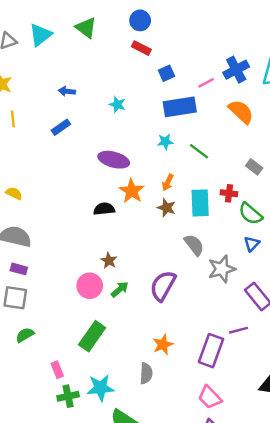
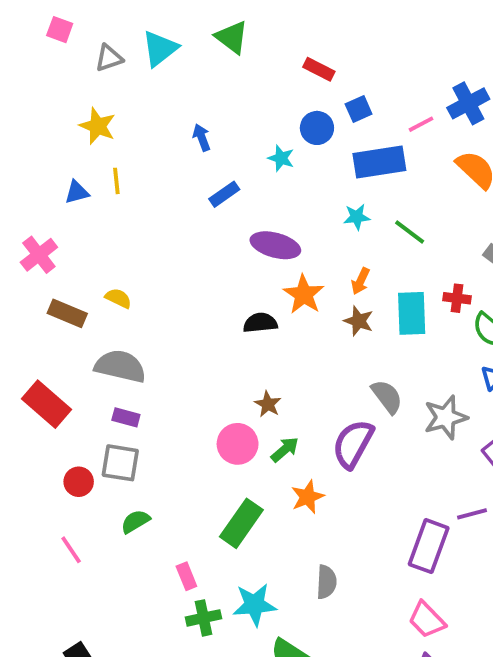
blue circle: (140, 20) -> (317, 128), moved
blue arrow: (67, 91) -> (202, 137), turned 63
blue rectangle: (61, 127) -> (224, 194), moved
gray semicircle: (194, 245) -> (387, 397), moved
orange star: (163, 345) -> (308, 497), moved

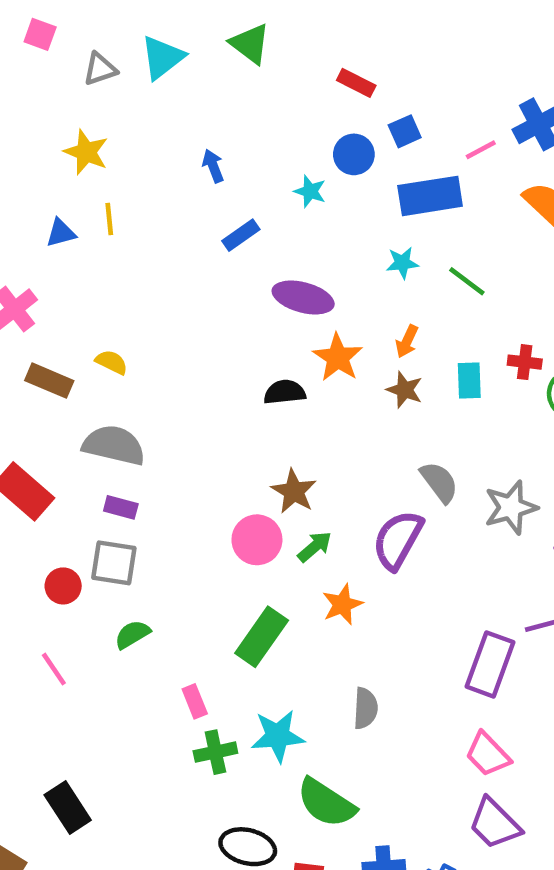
cyan rectangle: (412, 313) -> (469, 381), size x0.7
brown star: (268, 404) -> (294, 491), size x1.4

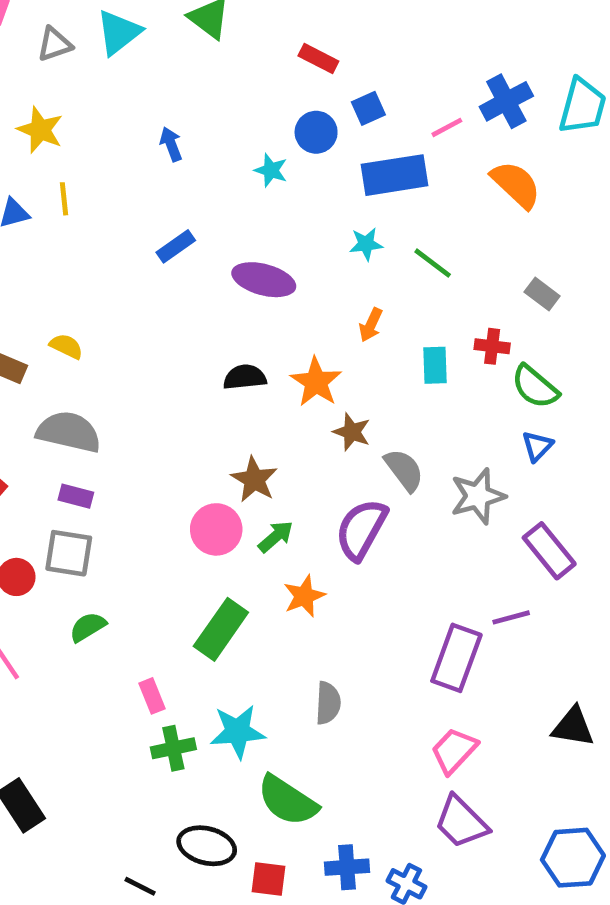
blue rectangle: (241, 235) -> (176, 246), moved
orange star: (338, 357) -> (316, 382), moved
brown star: (405, 390) -> (352, 432), moved
pink trapezoid: (488, 754) -> (454, 751), turned 87

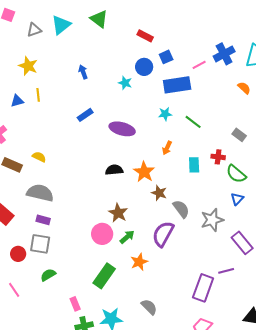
orange semicircle: (516, 185) -> (244, 88), moved, size x0.6
gray semicircle: (328, 703) -> (149, 307), turned -48

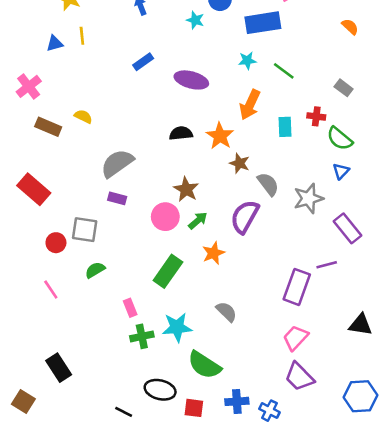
orange arrow: (167, 148) -> (250, 105), size x1.6
gray semicircle: (40, 193) -> (117, 163), moved, turned -48
purple rectangle: (43, 220) -> (117, 198), moved

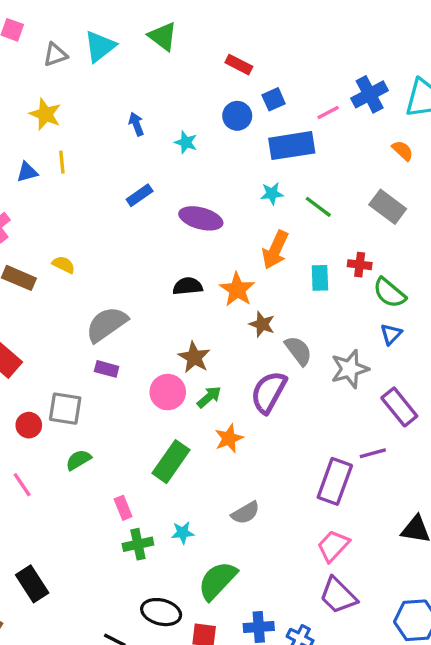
cyan star: (195, 20) -> (186, 142), moved
gray rectangle: (344, 88) -> (388, 207), moved, size x1.5
gray semicircle: (226, 312) -> (245, 513), turned 105
cyan star: (177, 327) -> (183, 533), size x0.6
green semicircle: (204, 365) -> (217, 581), turned 100

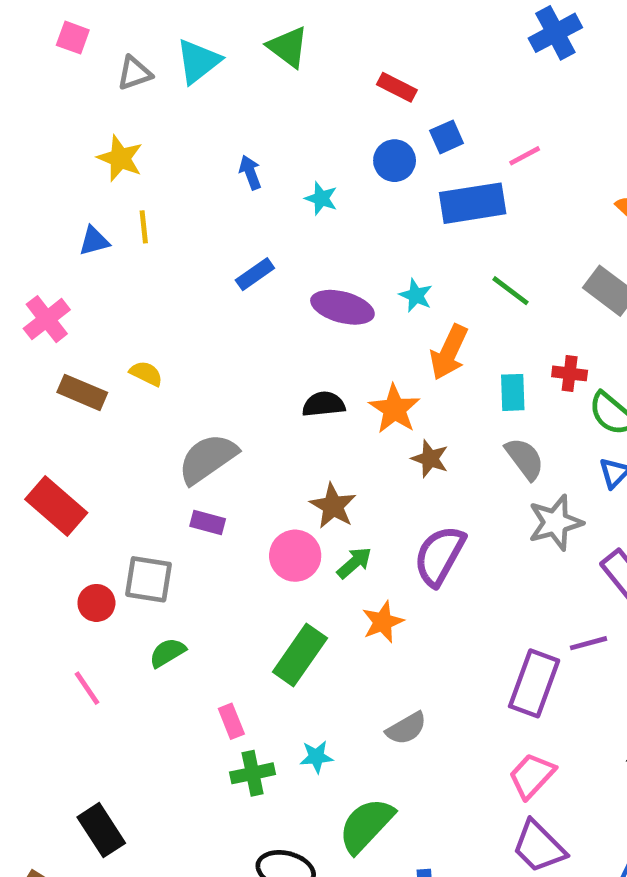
blue cross: (370, 94) -> (555, 33), moved
cyan star: (272, 194) -> (416, 295), moved, turned 30
gray semicircle: (298, 351) -> (525, 459), moved

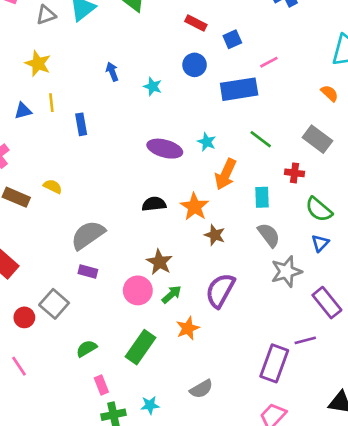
blue square: (447, 137) -> (232, 39), moved
blue rectangle: (255, 274) -> (81, 124), moved, turned -65
red cross: (570, 373) -> (294, 173), moved
gray square: (148, 579) -> (54, 304), turned 32
green semicircle: (167, 653) -> (86, 348), moved

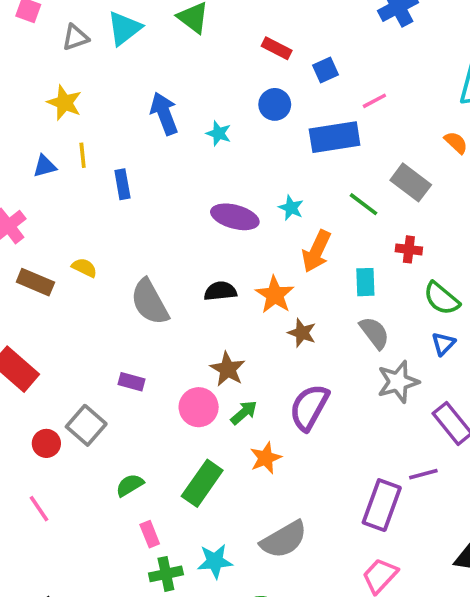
blue arrow: (112, 72) -> (164, 114), size x1.6
gray rectangle: (317, 139) -> (411, 182), moved
gray semicircle: (88, 235) -> (150, 302), moved, turned -84
gray semicircle: (201, 389) -> (284, 539), size x1.5
cyan star: (150, 405) -> (215, 561), size x1.4

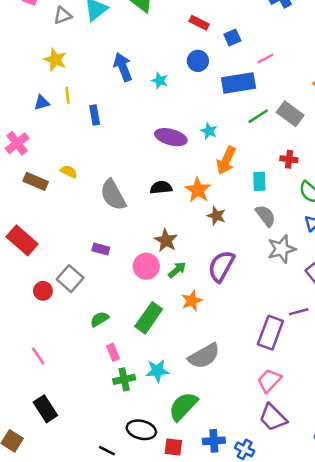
green line: (364, 204) -> (258, 116), moved, turned -70
pink line: (39, 509) -> (38, 356), moved

